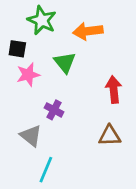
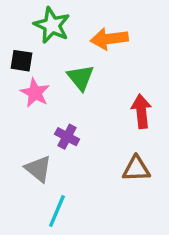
pink star: (28, 75) -> (35, 93), turned -30

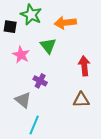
black square: (21, 61) -> (10, 27), moved

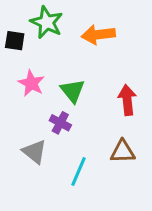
green triangle: (48, 46) -> (72, 91), moved
cyan line: (34, 125) -> (79, 171), moved

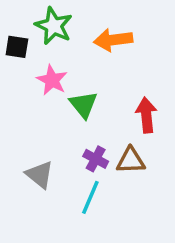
pink star: (31, 83) -> (52, 80), moved
purple cross: (60, 123) -> (96, 159), moved
brown triangle: (123, 152) -> (131, 161), moved

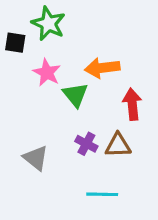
orange arrow: (113, 40) -> (102, 68), moved
cyan line: (90, 197) -> (102, 194), moved, turned 68

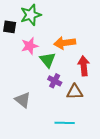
green star: (48, 24) -> (31, 15), turned 30
pink star: (47, 73) -> (30, 46), turned 30
purple cross: (86, 144) -> (55, 81), moved

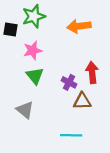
orange arrow: (65, 43) -> (79, 26), moved
green triangle: (48, 60) -> (35, 76), moved
purple cross: (55, 81) -> (69, 82), moved

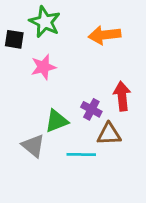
green star: (34, 16) -> (45, 22), turned -30
green triangle: (35, 76) -> (56, 121), moved, turned 48
cyan line: (71, 135) -> (81, 154), moved

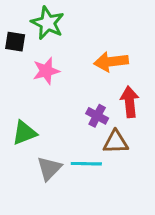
orange arrow: (105, 35) -> (111, 62), moved
green triangle: (56, 121) -> (24, 133), moved
gray triangle: (33, 146) -> (49, 168), moved, turned 35

